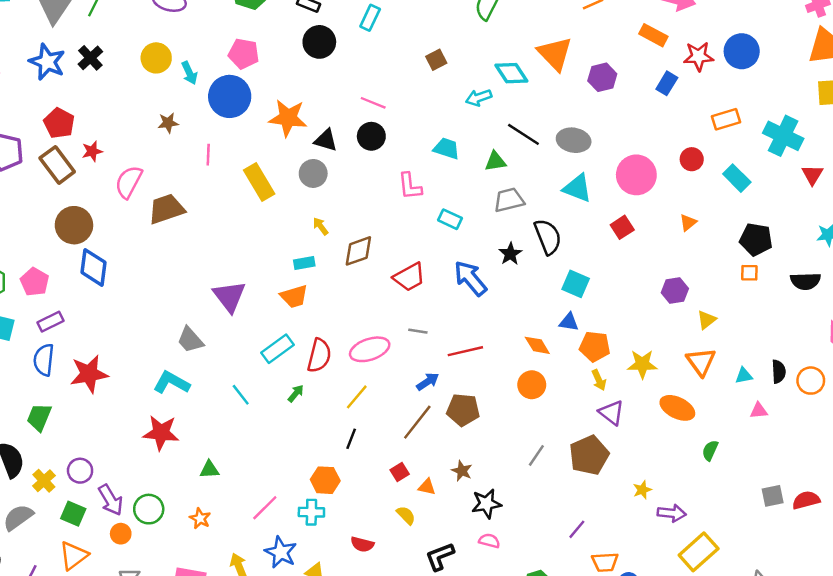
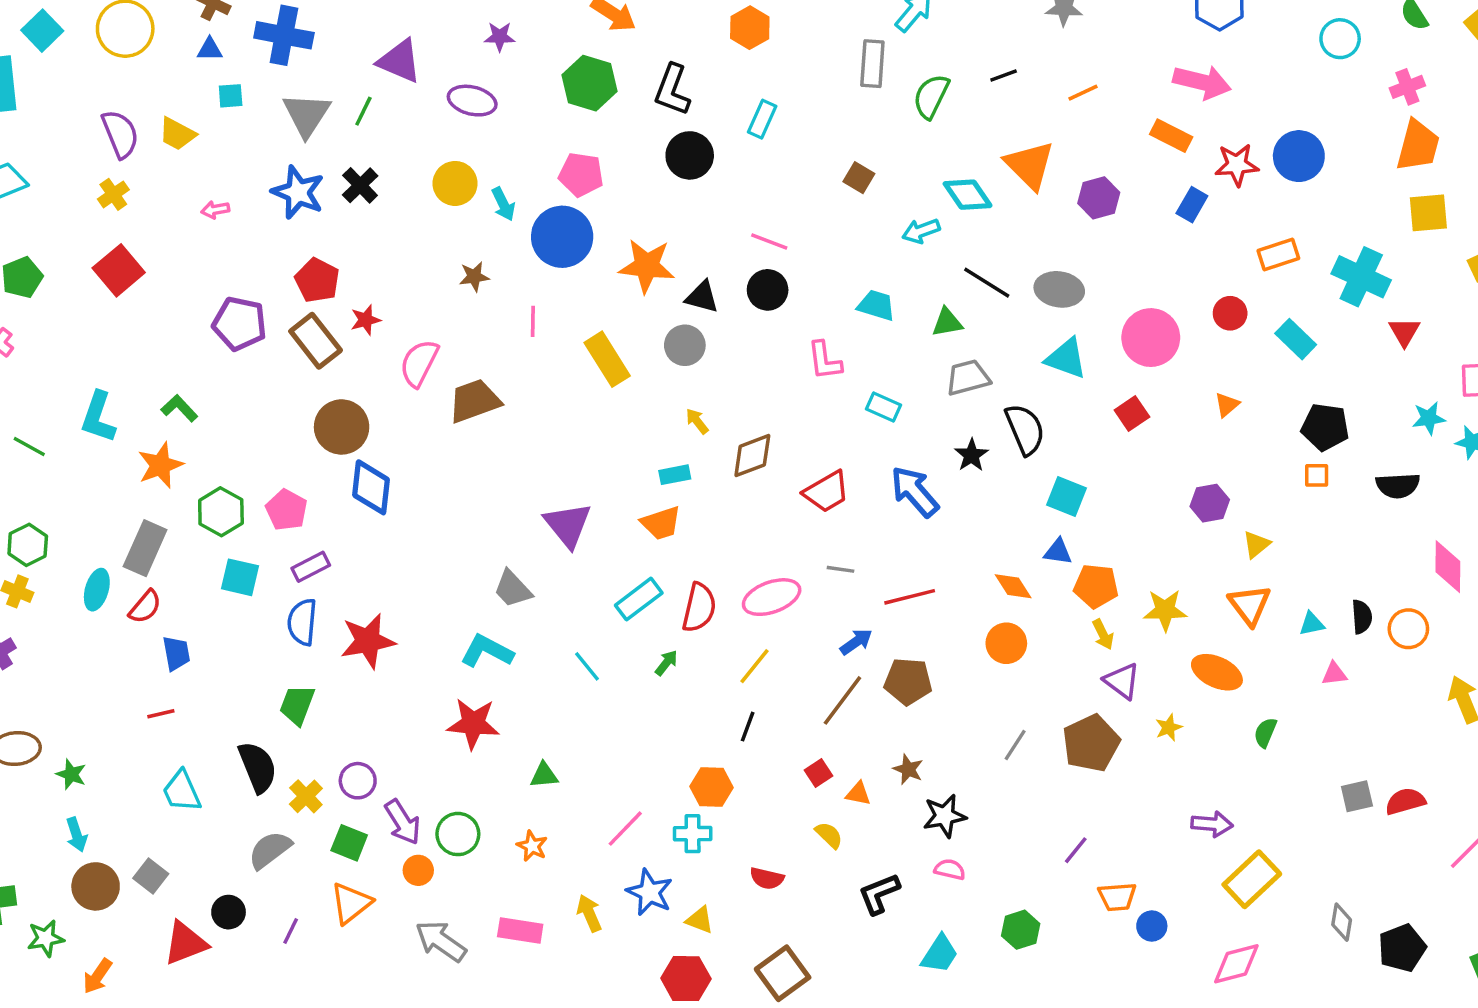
brown square: (436, 60) -> (859, 178), turned -30
yellow star: (642, 490) -> (1169, 728), moved

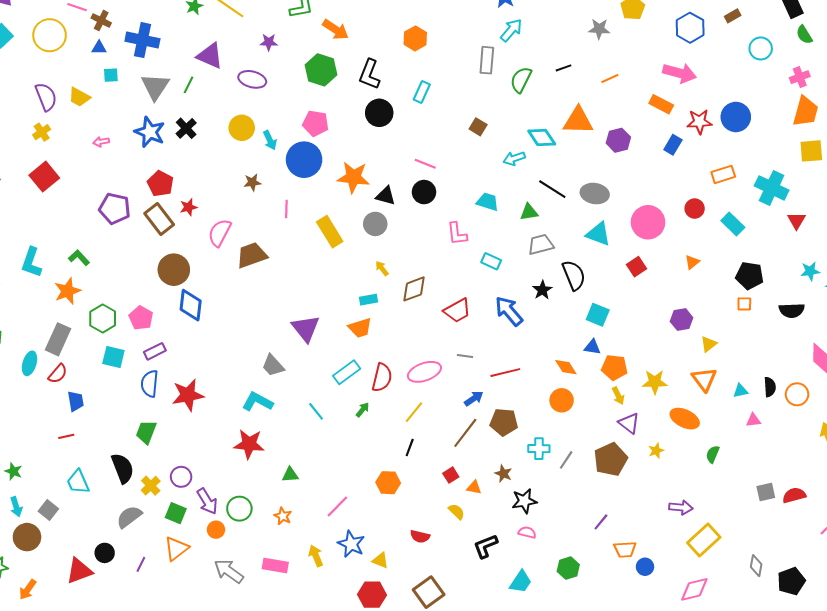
orange triangle: (1030, 165) -> (578, 121), turned -44
cyan cross: (693, 834) -> (539, 449), moved
gray square: (151, 876) -> (48, 510), moved

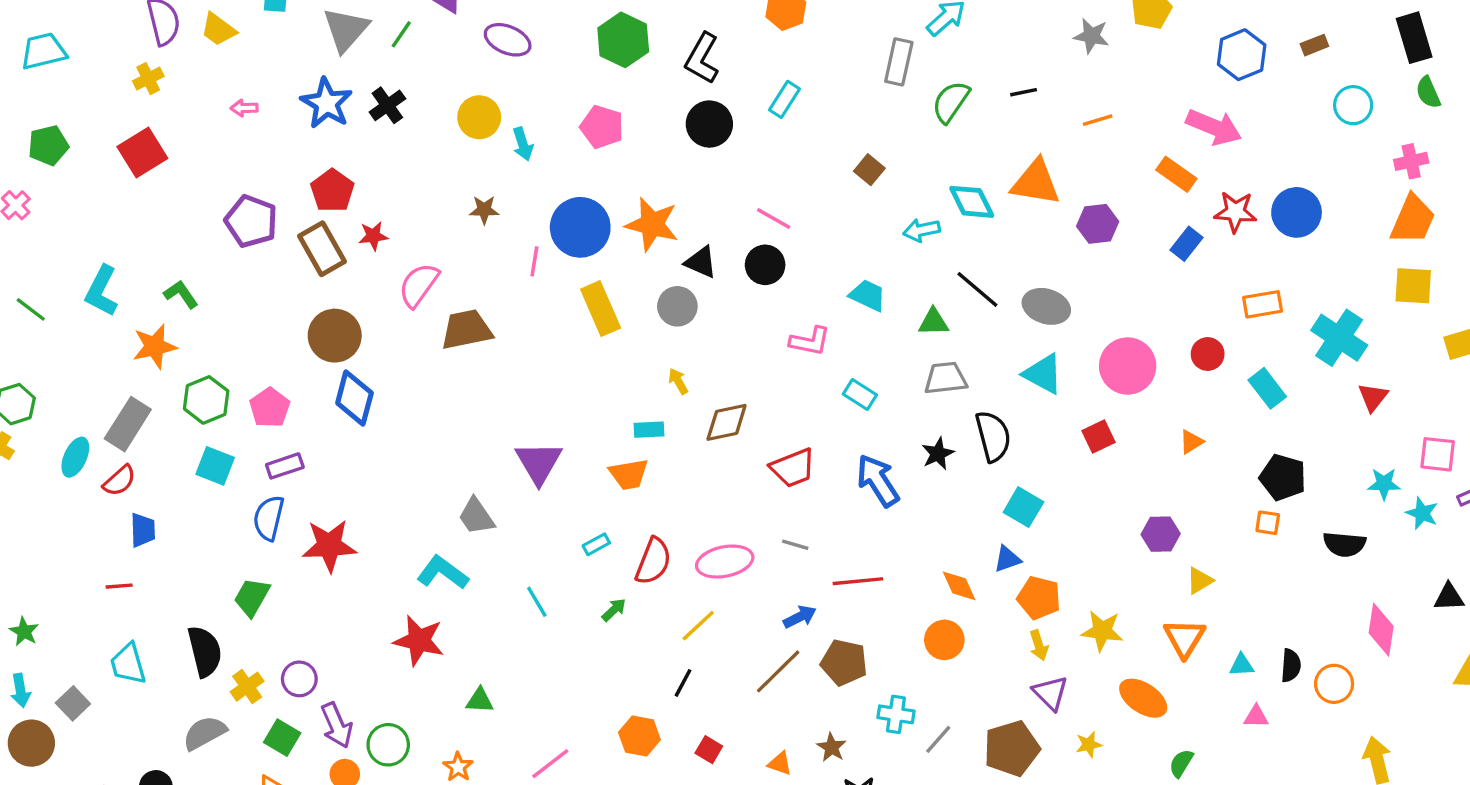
blue circle: (304, 160) -> (580, 227), moved
pink L-shape: (457, 234) -> (810, 341), turned -80
blue triangle: (592, 347) -> (1007, 559), turned -36
cyan rectangle: (347, 372) -> (596, 544), size x0.6
red square: (451, 475) -> (709, 750), moved, turned -35

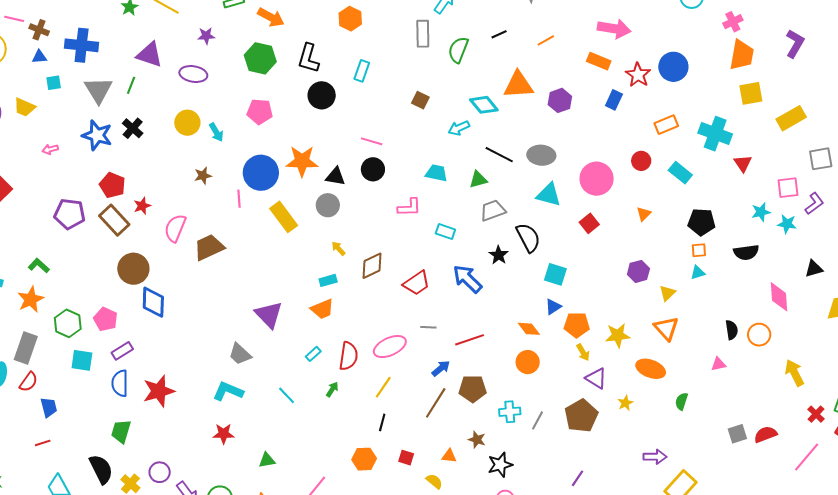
red star: (1235, 212) -> (638, 75), turned -30
red star: (419, 640) -> (224, 434), size x0.7
cyan triangle: (1242, 665) -> (698, 273), moved

